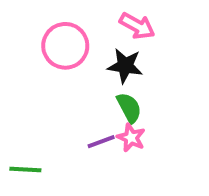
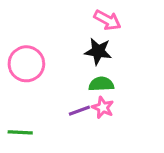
pink circle: (65, 46) -> (26, 64), moved
green semicircle: (129, 108) -> (101, 84), turned -65

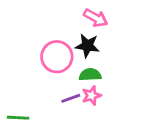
pink circle: (26, 64) -> (57, 57), moved
pink star: (103, 107) -> (91, 96), turned 30

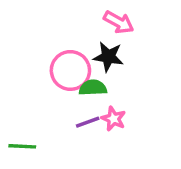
green semicircle: (90, 75) -> (93, 88), moved
pink star: (91, 96) -> (113, 119), turned -30

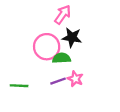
pink arrow: (119, 22) -> (63, 15), moved, turned -84
green line: (22, 146) -> (19, 86), moved

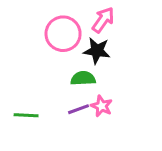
pink arrow: (63, 15) -> (103, 20), moved
pink circle: (47, 47) -> (63, 34), moved

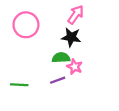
pink circle: (63, 34) -> (26, 25), moved
pink star: (102, 106) -> (75, 67), moved

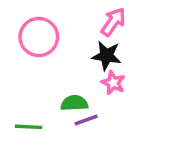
green semicircle: (61, 58) -> (74, 103), moved
pink star: (75, 67) -> (113, 83), moved

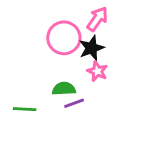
pink circle: (39, 37) -> (64, 38), moved
black star: (106, 56) -> (92, 48), turned -30

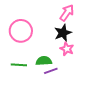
pink circle: (64, 38) -> (21, 31), moved
green line: (25, 109) -> (19, 65), moved

